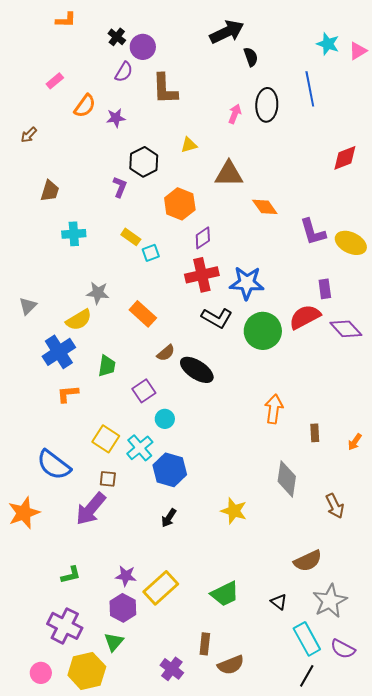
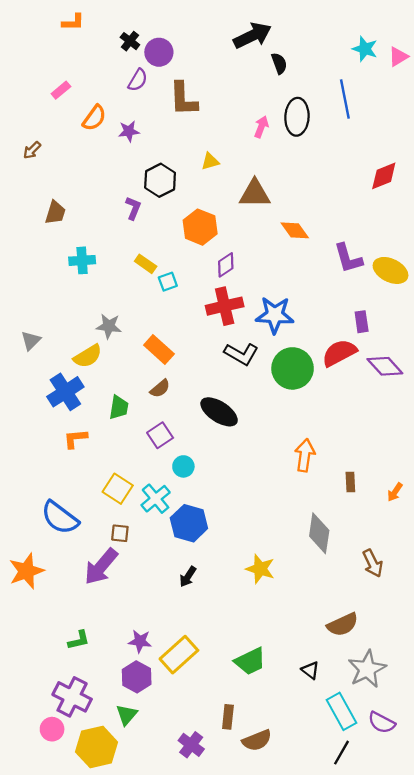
brown semicircle: (166, 353) -> (160, 388), moved
pink circle: (41, 673) -> (52, 729), moved

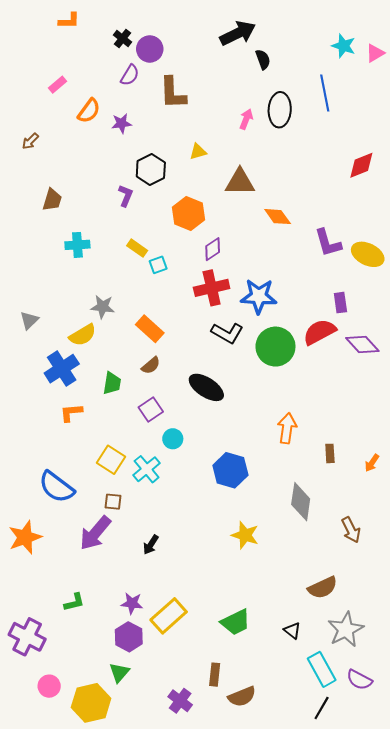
blue hexagon: (189, 523) -> (230, 470), moved
black arrow: (188, 577) -> (151, 545), moved
purple cross: (72, 697) -> (27, 637), moved

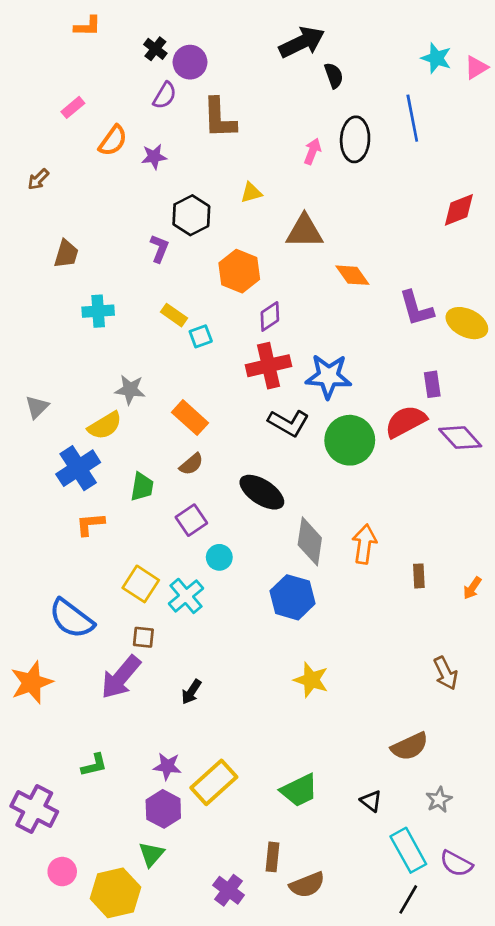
gray diamond: (301, 502) -> (310, 541), moved
gray star: (346, 629) -> (439, 800), size x0.6

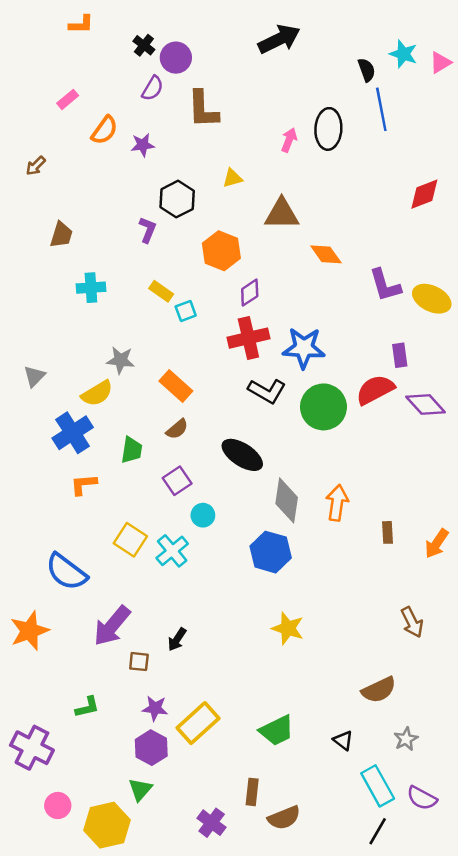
black semicircle: (334, 75) -> (367, 70), moved
orange arrow: (472, 588) -> (437, 543), size x1.4
brown square: (143, 637) -> (139, 662), moved

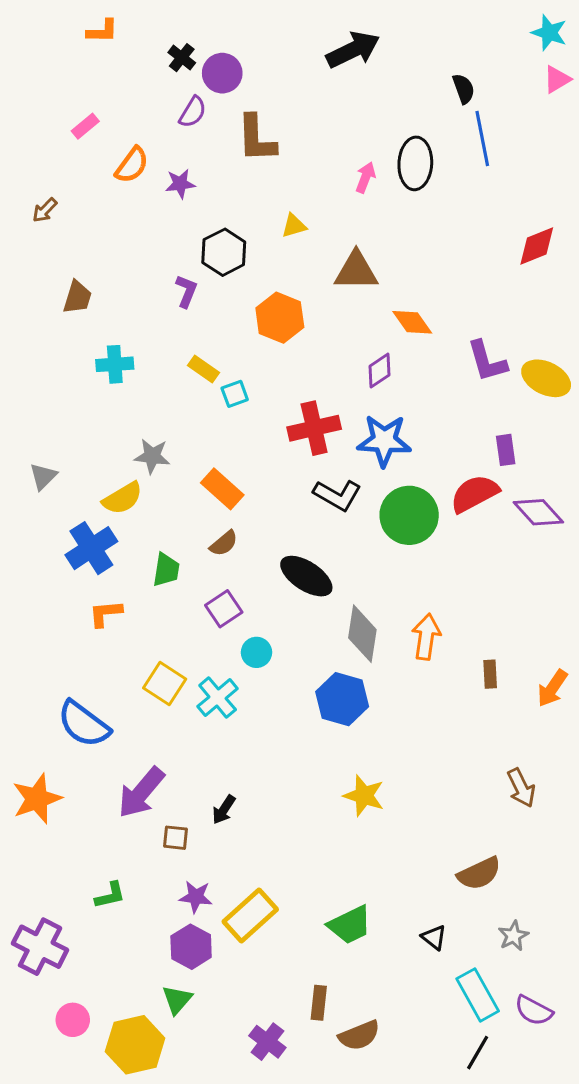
cyan star: (403, 54) -> (549, 33), moved
purple diamond: (250, 293) -> (380, 371), moved

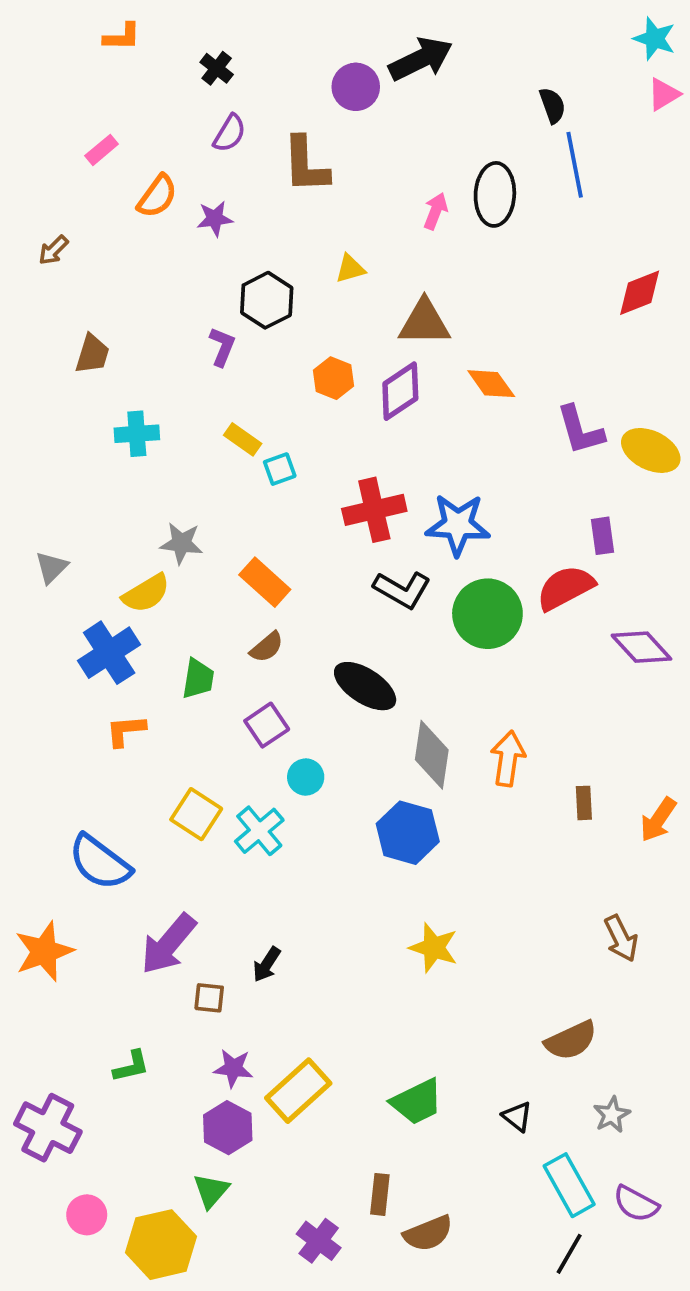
purple circle: (222, 73) -> (356, 87), moved
orange hexagon: (280, 318) -> (333, 378), size x0.7
purple diamond: (380, 371) -> (400, 391), moved, size x1.4
purple diamond: (538, 512) -> (641, 647), moved

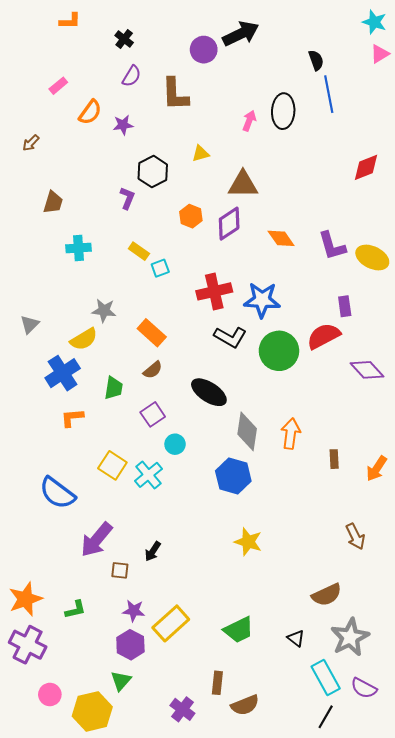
orange diamond: (491, 384) -> (281, 238), moved
orange star: (44, 951) -> (25, 599), moved
gray star: (612, 1115) -> (350, 637), size x1.8

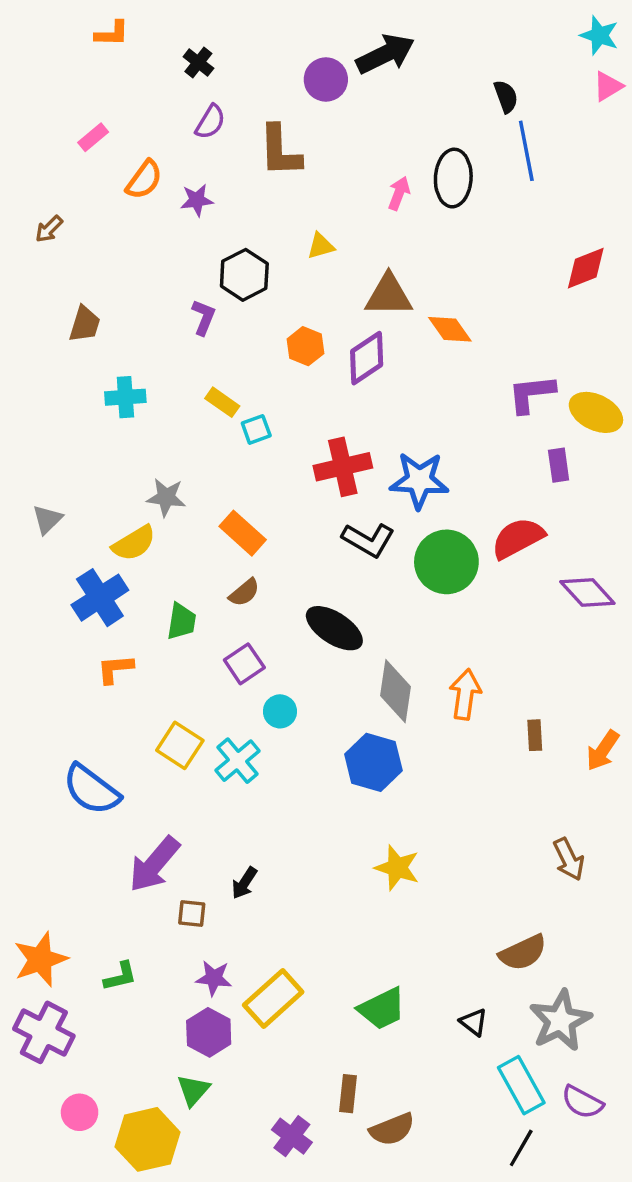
orange diamond: (281, 238) -> (450, 329), moved
purple L-shape: (332, 246) -> (531, 394), turned 100
purple rectangle: (345, 306) -> (559, 465), moved

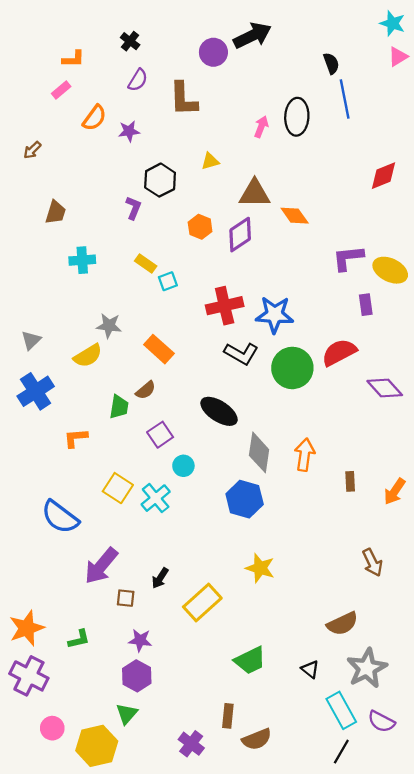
orange L-shape: (112, 34) -> (73, 59), moved
brown semicircle: (244, 592) -> (146, 390), moved
blue cross: (100, 598) -> (36, 391), moved
yellow rectangle: (273, 998) -> (202, 603), moved

